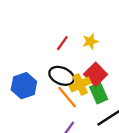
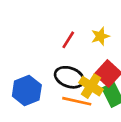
yellow cross: (80, 84) -> (91, 86), turned -30
orange line: (67, 97) -> (77, 101), turned -35

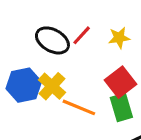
black ellipse: (69, 77) -> (52, 40), moved
yellow cross: (91, 86) -> (52, 86), moved

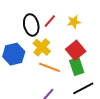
black ellipse: (52, 40) -> (31, 25), turned 50
yellow cross: (52, 86) -> (42, 47), moved

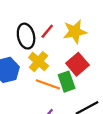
yellow star: (74, 22) -> (75, 32), size x1.5
green rectangle: (77, 66) -> (67, 82), moved

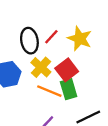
yellow star: (75, 32) -> (80, 39), turned 30
red square: (77, 64) -> (67, 70), moved

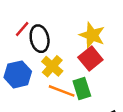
red line: (51, 37) -> (22, 29), moved
red square: (67, 70) -> (90, 59), moved

